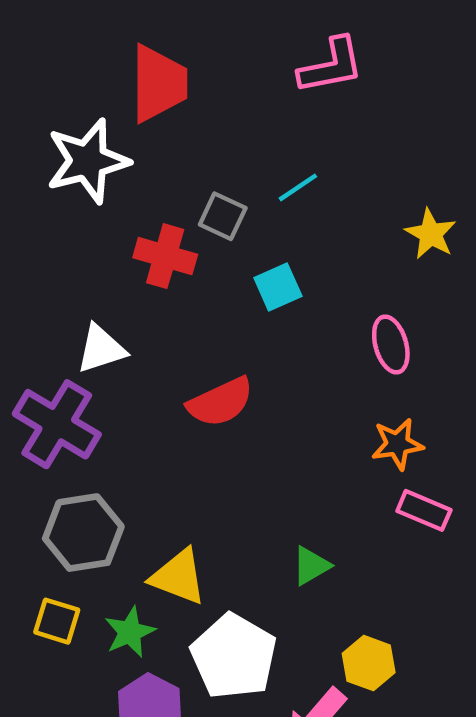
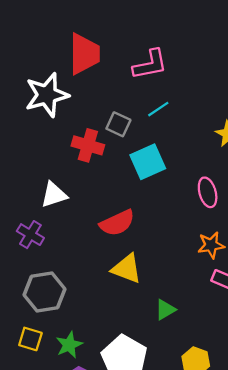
pink L-shape: (331, 66) -> (150, 64), moved
cyan square: (278, 287) -> (148, 162), size x1.4
purple cross: (57, 424) -> (30, 235), size x0.6
yellow triangle: (178, 577) -> (127, 269), moved

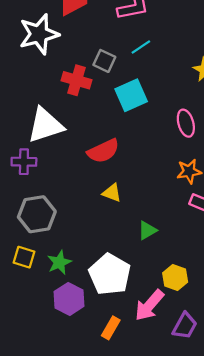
white triangle: (54, 195) -> (45, 125), size x1.5
purple cross: (30, 235) -> (24, 162), turned -30
yellow triangle: (127, 269) -> (112, 193), size x0.7

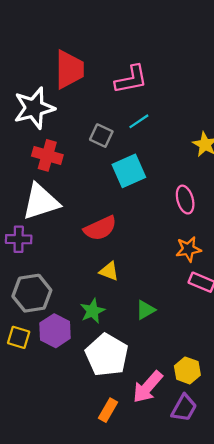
red cross: (76, 80) -> (47, 155), moved
green star: (59, 262) -> (93, 311), moved
yellow hexagon: (175, 277) -> (187, 370), moved
purple hexagon: (69, 299) -> (55, 331), moved

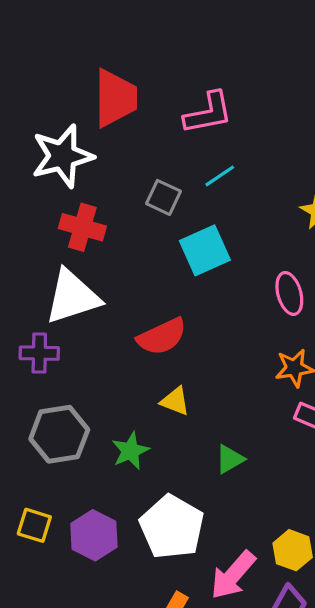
green star: (93, 311) -> (130, 451), moved
purple hexagon: (55, 331) -> (94, 535), moved
yellow square: (19, 337) -> (34, 525), moved

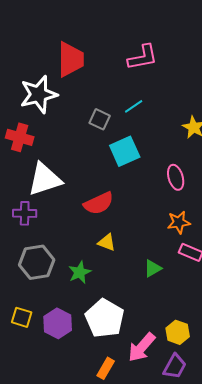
pink L-shape: (208, 113) -> (143, 57), moved
red cross: (82, 227) -> (20, 137), moved
green triangle: (230, 459) -> (153, 268), moved

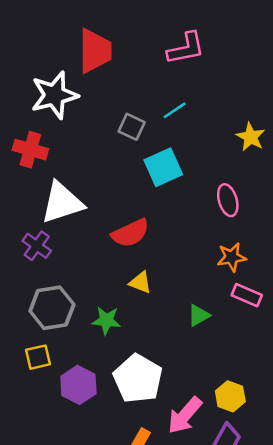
purple cross: (25, 213) -> (37, 246), turned 35
green star: (80, 272) -> (106, 320), turned 30
yellow square: (22, 317) -> (38, 357), moved, turned -30

